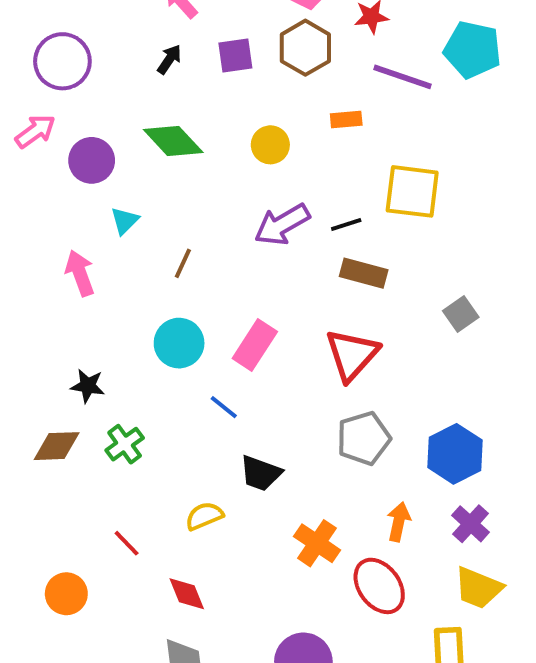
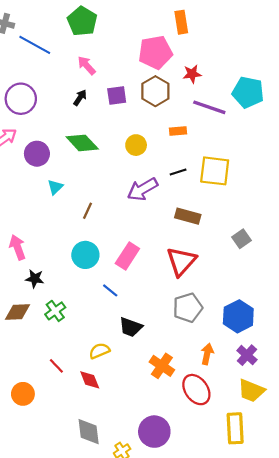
black line: (346, 225) -> (178, 172), moved
pink arrow: (80, 273) -> (18, 247), moved
red diamond: (187, 594) -> (90, 380), moved

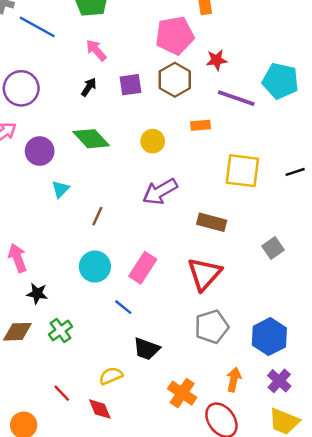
black line: (178, 172) -> (295, 172), moved

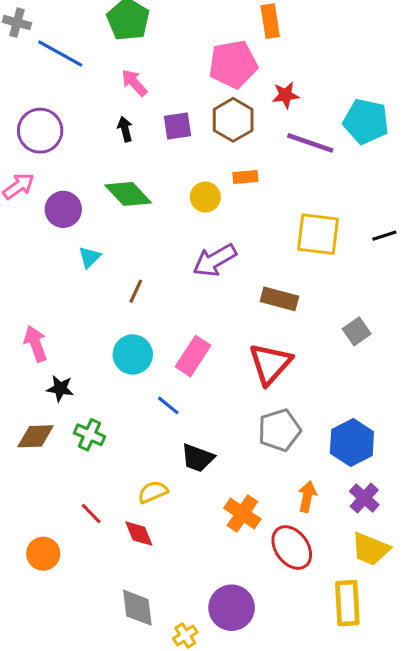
black arrow: (89, 87) -> (125, 129), turned -48
orange rectangle: (201, 125) -> (245, 177), moved
green cross: (60, 330) -> (90, 435), turned -30

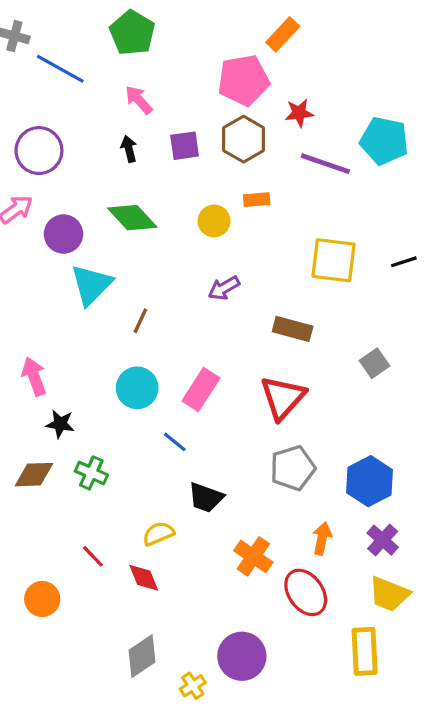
orange rectangle: (270, 21) -> (283, 34), turned 52
cyan triangle: (90, 257) -> (91, 285), size x1.8
purple arrow: (215, 260) -> (224, 288), size x0.7
gray diamond: (137, 608) -> (142, 656), turned 63

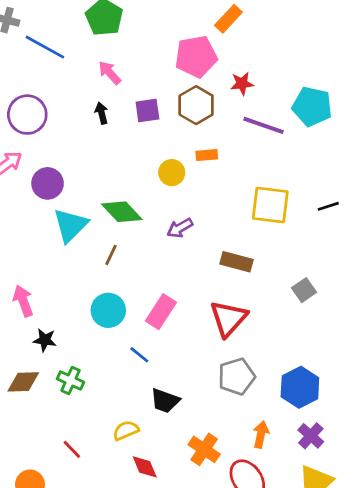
green diamond: (132, 218) -> (122, 212), moved
red diamond: (144, 578) -> (145, 467), moved

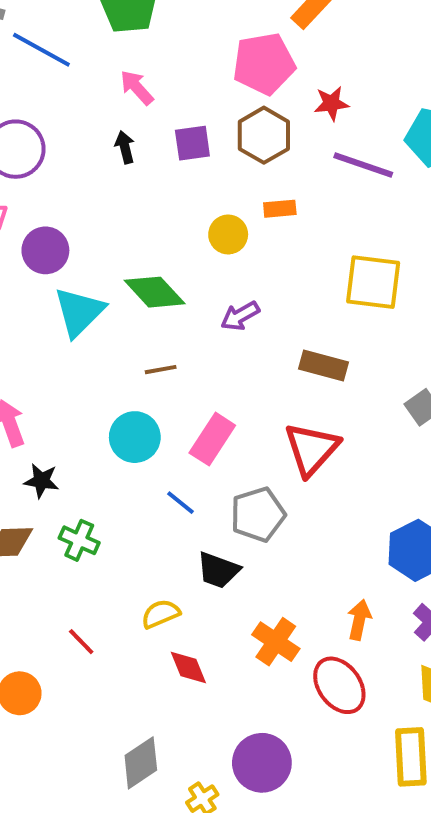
brown line: (111, 255) -> (161, 370), moved, turned 55
gray pentagon: (237, 376) -> (258, 515), moved

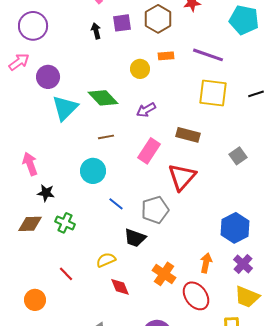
black arrow: (125, 147) -> (96, 31), moved
purple line: (363, 165) -> (208, 55), moved
pink rectangle: (212, 439) -> (149, 151), moved

